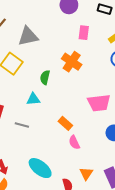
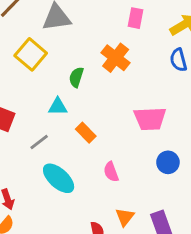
orange rectangle: (65, 123) -> (86, 133), moved
gray line: (22, 125) -> (39, 142), turned -56
cyan ellipse: (40, 168) -> (59, 178), moved

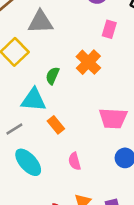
cyan triangle: (58, 107) -> (34, 100), size x1.5

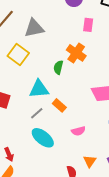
green semicircle: (52, 76) -> (58, 67), moved
gray line: (14, 129) -> (37, 113), moved
pink semicircle: (75, 161) -> (78, 131), turned -80

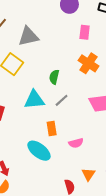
orange cross: (76, 53) -> (88, 63), moved
orange rectangle: (59, 105) -> (52, 129), moved, turned 40
gray line: (37, 113) -> (62, 100), moved

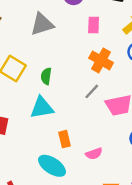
gray triangle: (28, 36) -> (42, 24), moved
green semicircle: (54, 77) -> (46, 76), moved
gray line: (62, 100) -> (92, 91), moved

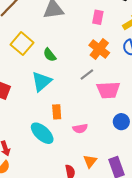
green semicircle: (46, 76) -> (50, 55), turned -56
cyan triangle: (42, 108) -> (42, 81), turned -40

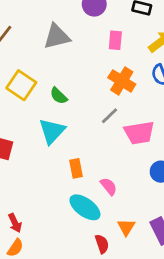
pink semicircle: (80, 129) -> (109, 186), turned -112
cyan ellipse: (42, 133) -> (85, 207), moved

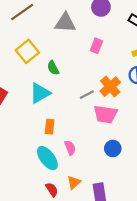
pink rectangle: (115, 40) -> (96, 46), moved
orange cross: (122, 81) -> (110, 87), moved
red semicircle: (102, 244) -> (52, 190), turned -32

